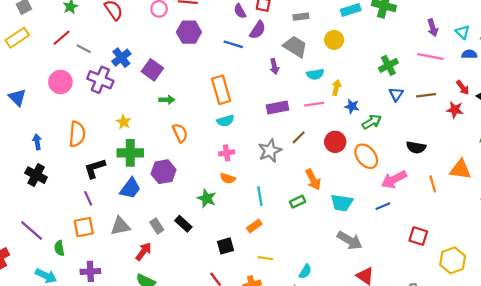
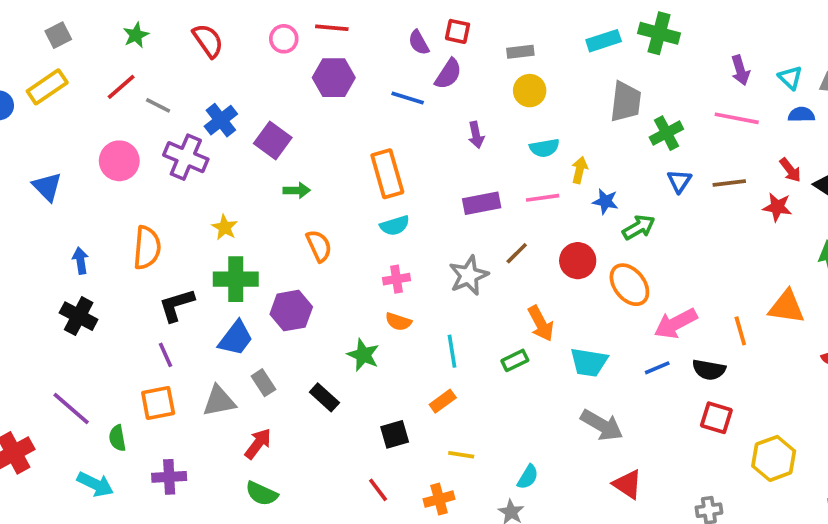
yellow circle: (334, 40) -> (530, 91), moved
gray trapezoid: (295, 47) -> (626, 102), moved, turned 65
black semicircle: (416, 147) -> (709, 370), moved
gray rectangle: (157, 226) -> (263, 383), moved

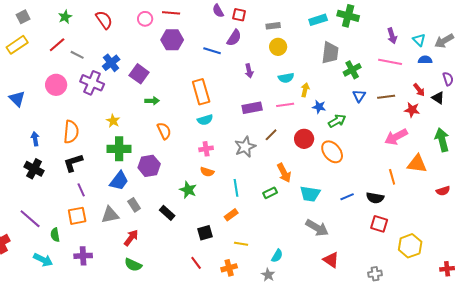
purple semicircle: (419, 43) -> (218, 11), moved
black L-shape: (177, 305) -> (73, 163), moved
pink arrow: (676, 323) -> (396, 137), moved

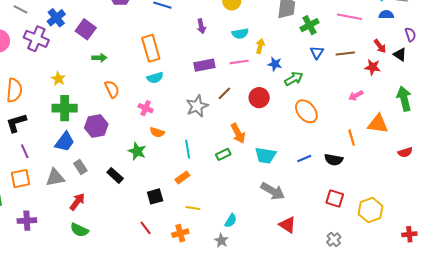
pink arrow: (396, 137) -> (356, 96), size x0.6
pink cross: (206, 149) -> (146, 108), moved, turned 32
orange ellipse: (332, 152) -> (306, 111), moved
red square: (379, 224) -> (335, 199), moved
gray cross: (375, 274) -> (334, 240), turned -32

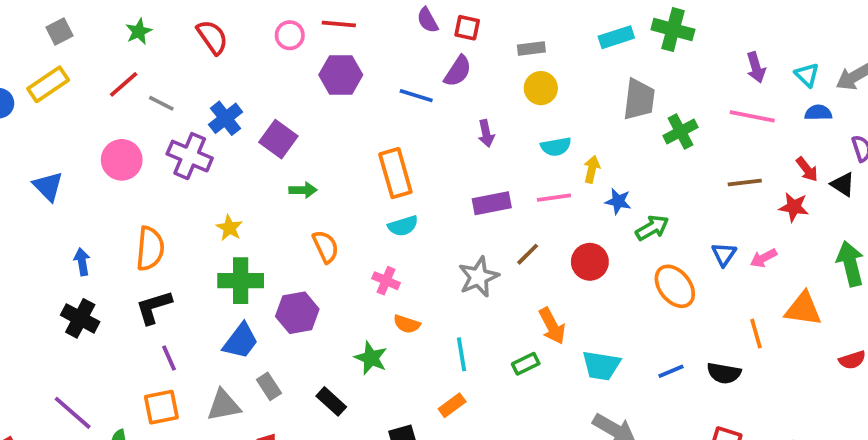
blue triangle: (317, 52) -> (724, 254), moved

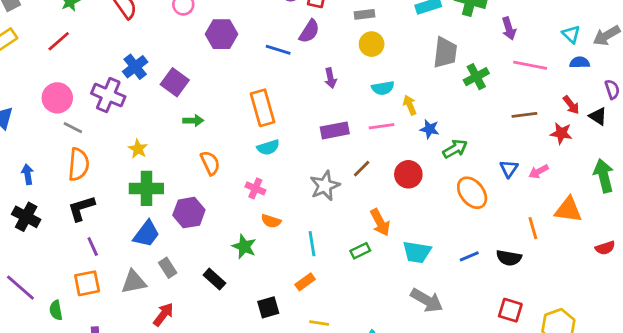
purple arrow: (756, 67) -> (509, 29), moved
gray line: (161, 103) -> (73, 128), moved
yellow arrow: (592, 169) -> (410, 105), turned -36

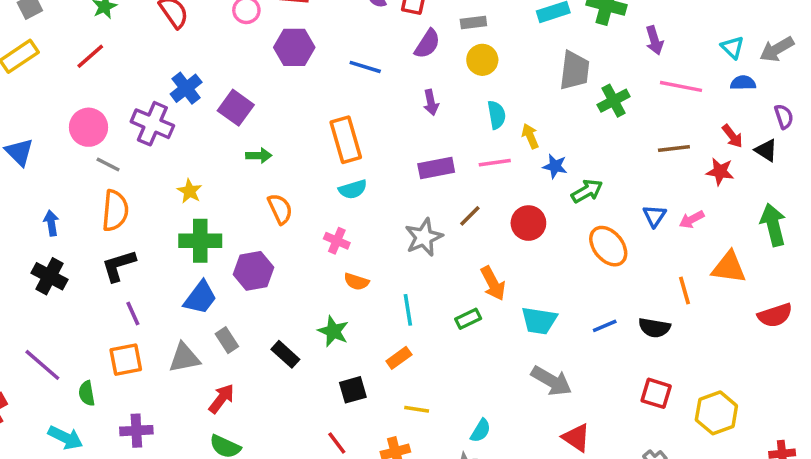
purple semicircle: (309, 31) -> (427, 44), moved
cyan semicircle: (383, 88) -> (497, 115), turned -90
green star: (244, 247) -> (333, 331), moved
red semicircle: (605, 248) -> (775, 315), size x1.4

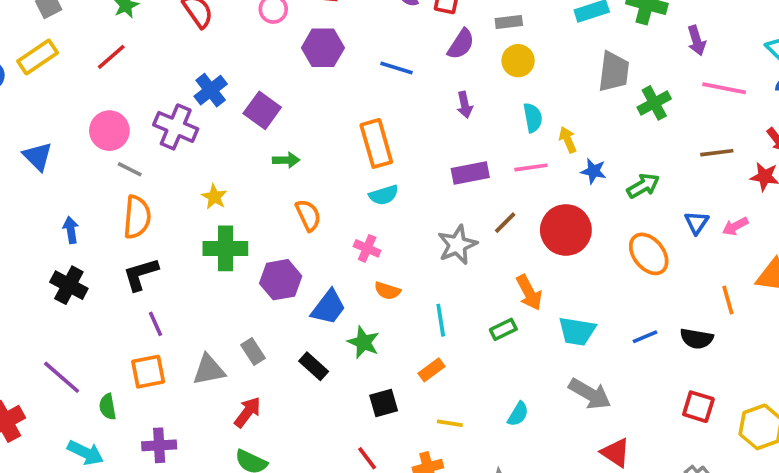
green arrow: (587, 191) -> (643, 186), moved
red circle: (528, 223) -> (566, 230), size x1.4
blue trapezoid: (200, 298) -> (328, 307), moved
cyan semicircle: (481, 431) -> (518, 414), moved

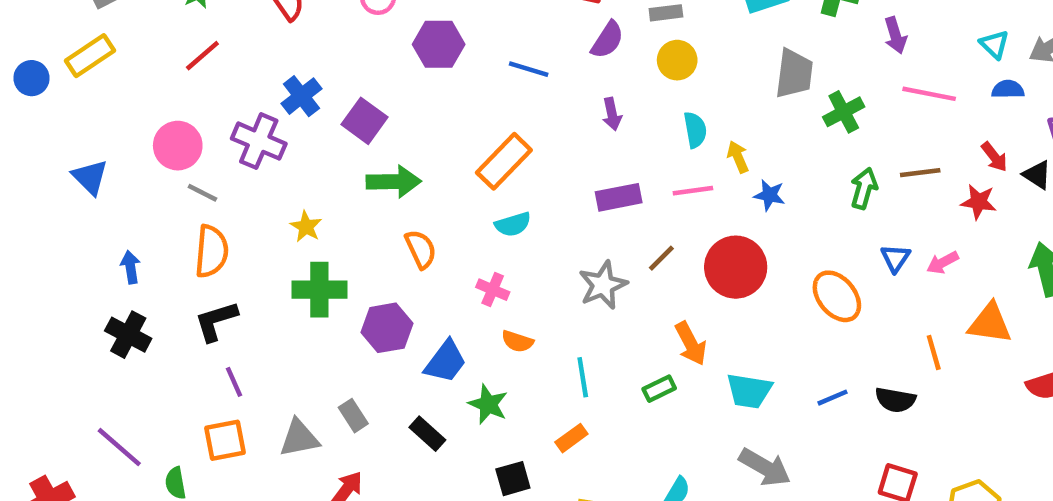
red line: (111, 57) -> (202, 56), moved
orange rectangle: (376, 143) -> (504, 161), turned 60
green arrow: (286, 160) -> (394, 182), size x1.6
green arrow: (643, 186) -> (864, 188), moved, turned -44

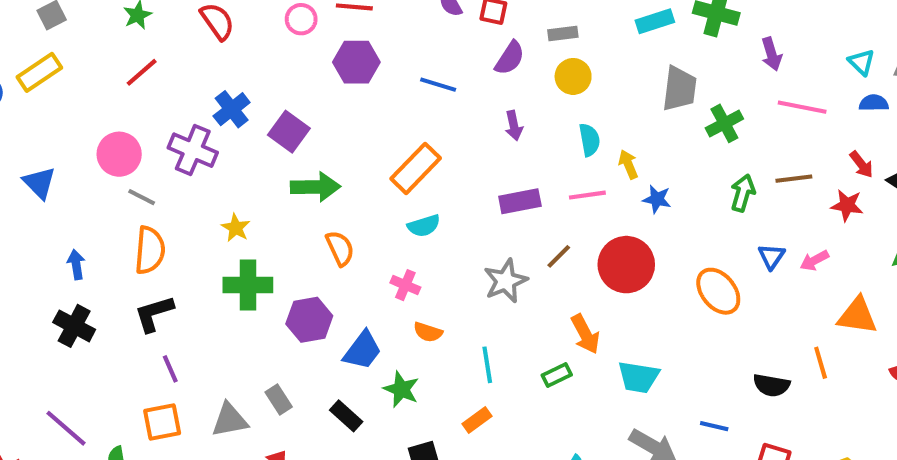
orange line: (934, 353) -> (821, 363), moved
blue line: (832, 398) -> (714, 426), moved, turned 36

